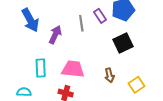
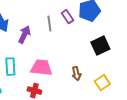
black square: (123, 43) -> (100, 46), moved

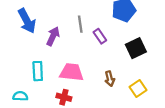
purple rectangle: (67, 17) -> (100, 36), moved

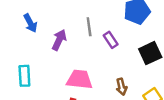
blue arrow: (27, 21) -> (30, 23), size x0.7
cyan rectangle: (38, 71) -> (24, 76), moved

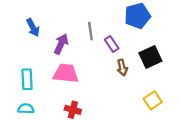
pink trapezoid: (79, 79) -> (66, 73), moved
brown arrow: (121, 87) -> (122, 68), moved

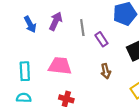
purple arrow: (61, 44) -> (56, 21), moved
brown arrow: (122, 68) -> (106, 71), moved

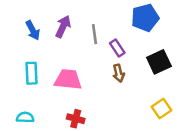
cyan rectangle: (25, 71) -> (31, 73), moved
brown arrow: (106, 71) -> (119, 73), moved

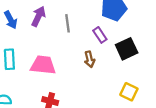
purple rectangle: (117, 48) -> (100, 35), moved
yellow square: (161, 109) -> (129, 92), turned -30

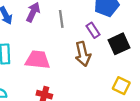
brown arrow: (89, 59) -> (83, 54), size x1.5

